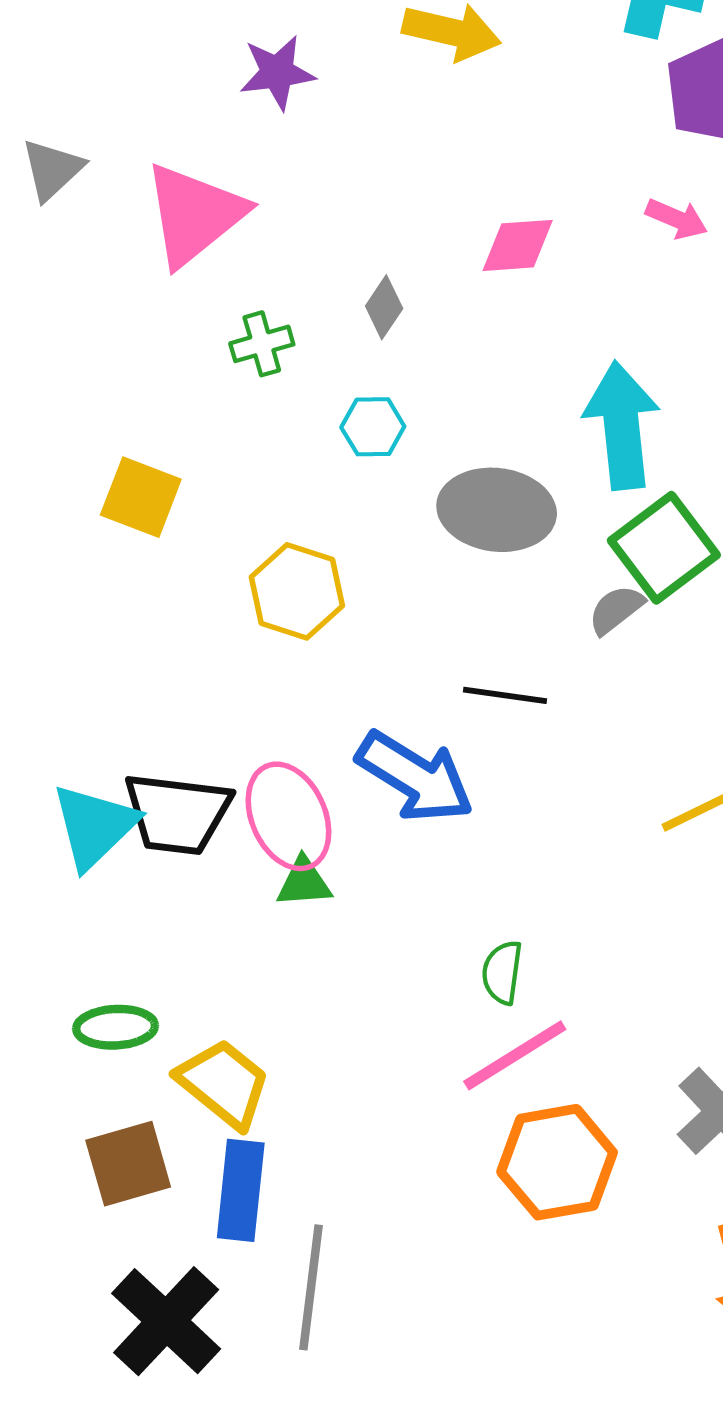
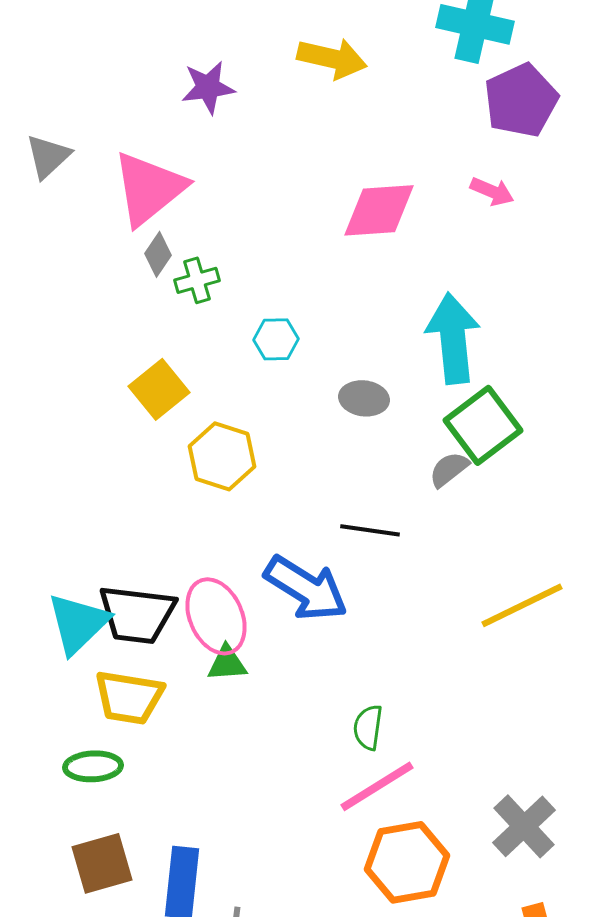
pink diamond: (518, 245) -> (379, 210), size x1.4
gray diamond: (384, 307) -> (158, 254), moved
yellow square: (141, 497) -> (159, 389), moved, turned 30
gray ellipse: (497, 510) -> (364, 398), size x0.6
yellow trapezoid: (224, 1083) -> (129, 697), moved, turned 150

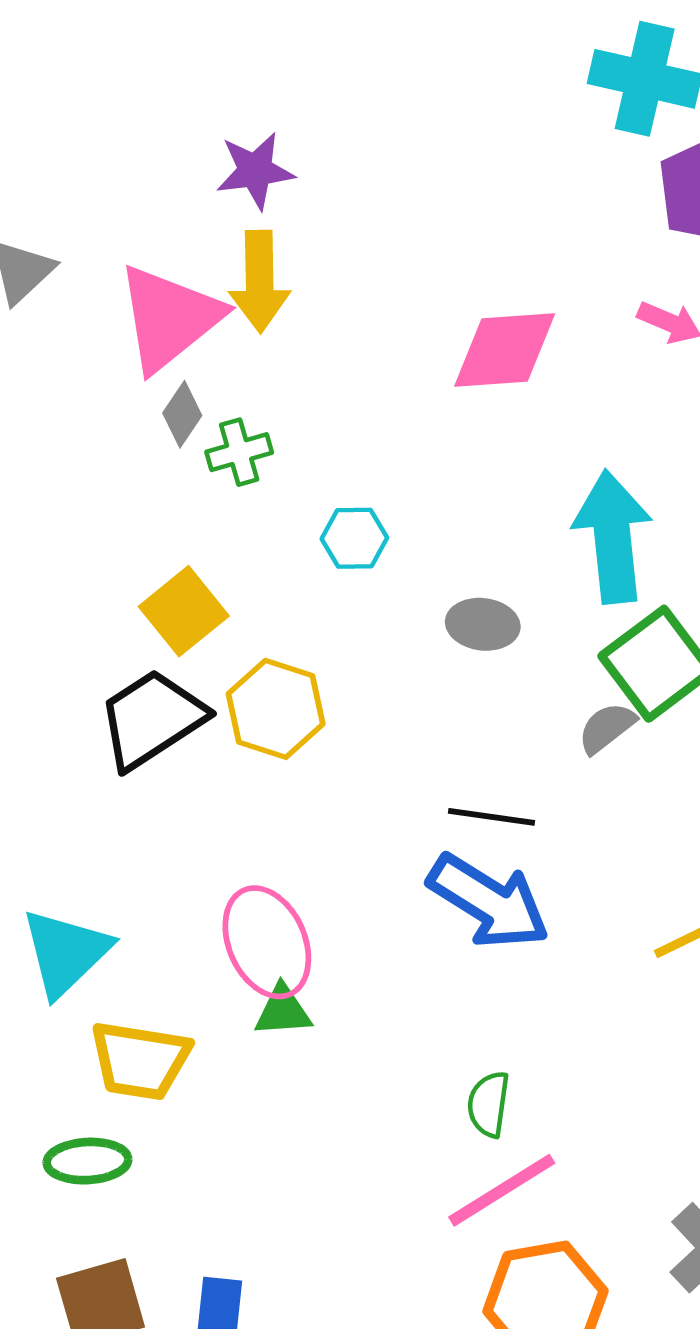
yellow arrow: (332, 58) -> (260, 282), moved, turned 76
blue arrow: (306, 588) -> (489, 901), moved
black trapezoid: (137, 614) -> (152, 719), moved, turned 140

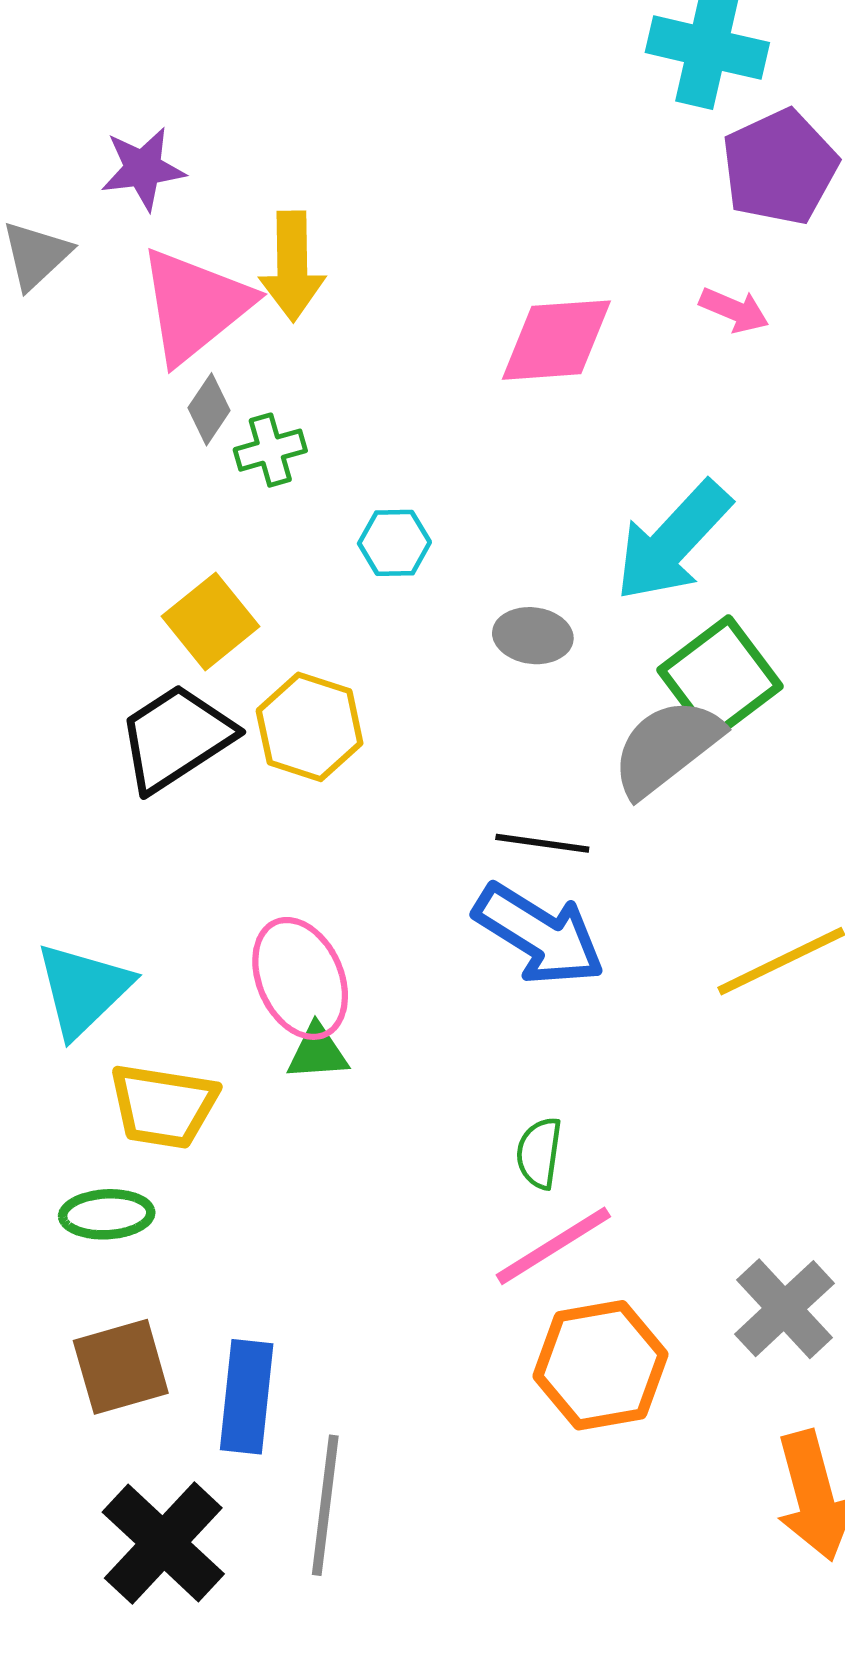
purple star: (255, 171) -> (143, 169), moved
cyan arrow: (613, 537) -> (673, 541), turned -131
gray semicircle: (607, 728) -> (667, 747), size x1.8

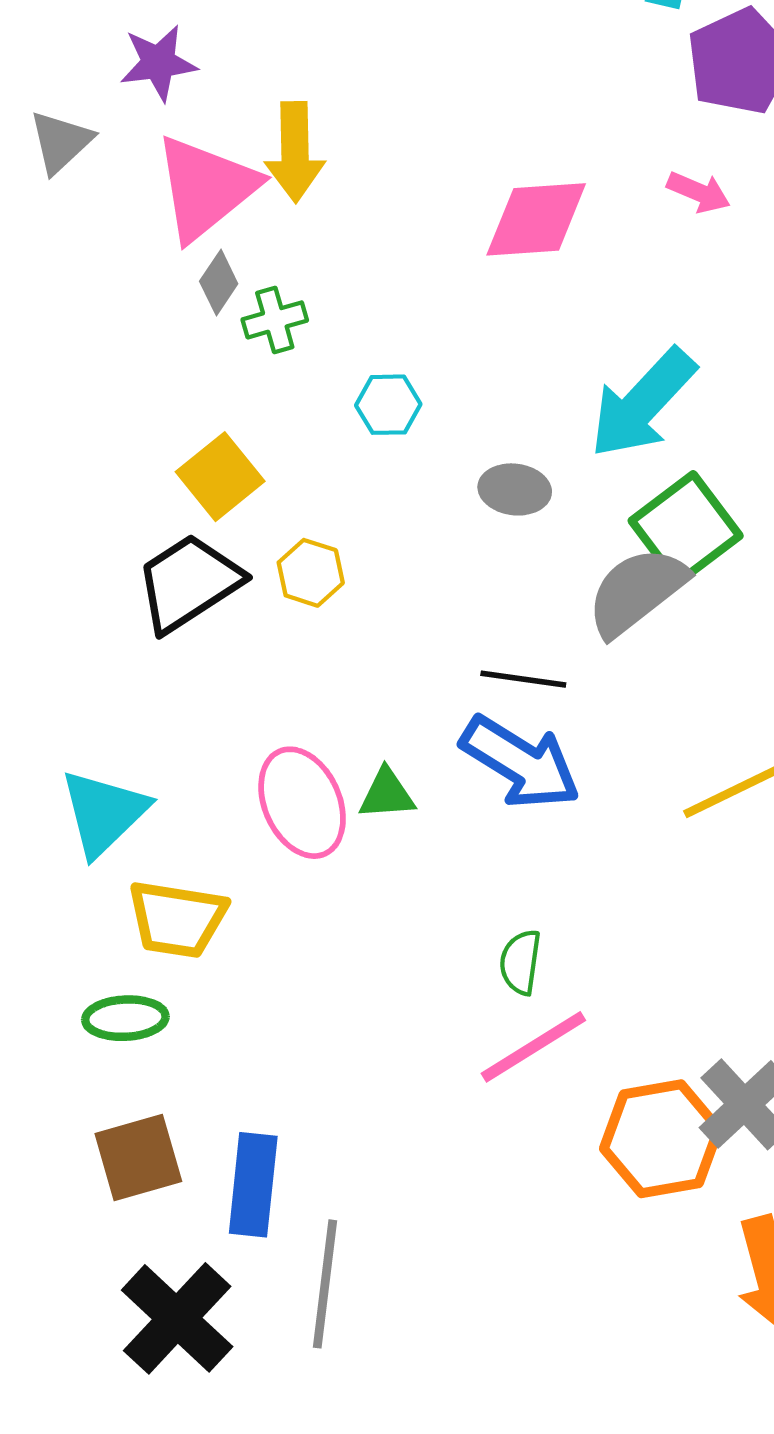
yellow hexagon: (310, 727) -> (311, 573), size x0.7
green triangle: (317, 1052) -> (387, 794), moved
orange hexagon: (600, 1365) -> (661, 1139), moved

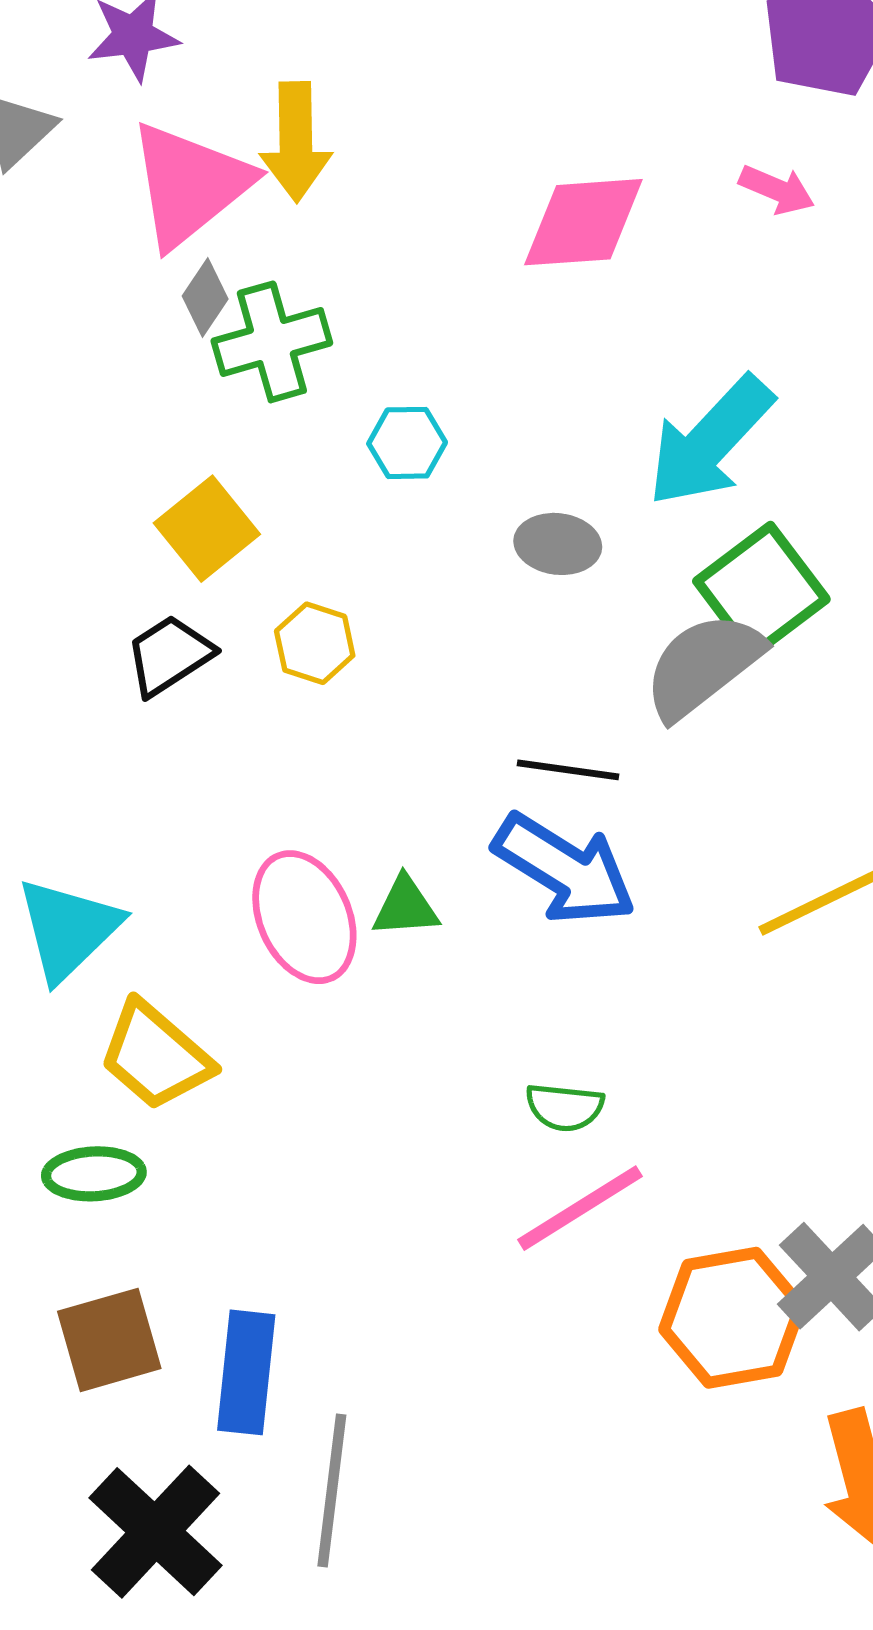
green cross: (275, 320) -> (272, 342), size x1.5
black trapezoid: (189, 583) -> (169, 655), size x0.7
yellow trapezoid: (177, 919) -> (155, 1056), turned 32
green semicircle: (520, 962) -> (565, 1107), turned -92

